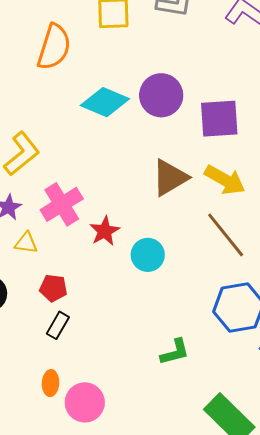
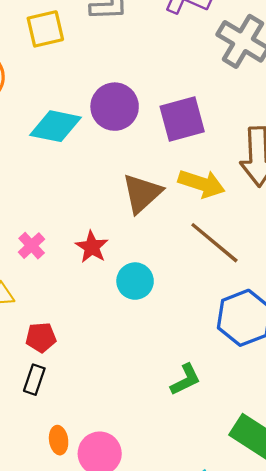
pink cross: (62, 204) -> (32, 246), size x0.6
red star: (105, 231) -> (92, 247), moved
black rectangle: (58, 325) -> (34, 380), moved

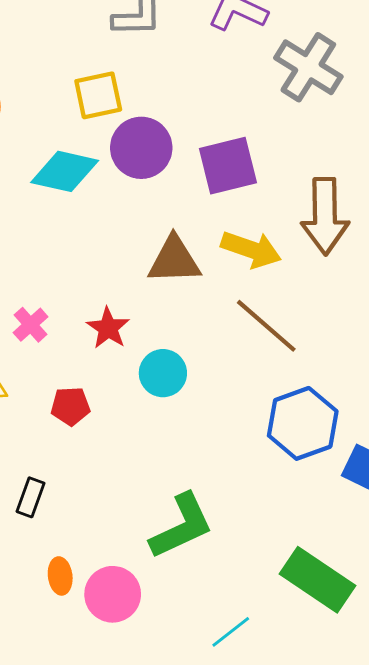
yellow square: (45, 29) -> (98, 95), moved
brown triangle: (142, 193) -> (174, 260), turned 39
red pentagon: (41, 337) -> (71, 406), moved
green L-shape: (185, 380) -> (182, 526), moved, size x1.6

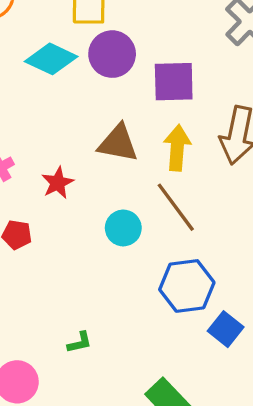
yellow arrow: (251, 249) -> (177, 148), turned -117
cyan circle: (163, 373) -> (123, 228), moved
green L-shape: (182, 526) -> (80, 342), size x0.5

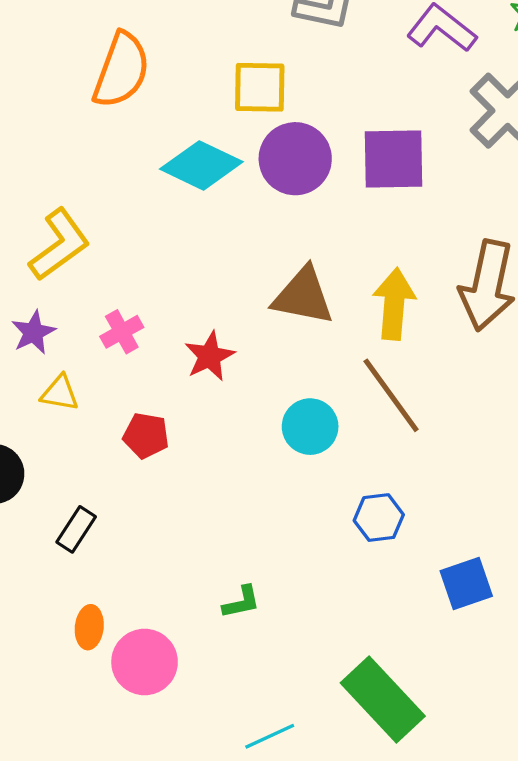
purple square: (174, 82) -> (393, 159), moved
blue hexagon: (187, 286) -> (379, 518), moved, size x0.6
blue square: (226, 329) -> (466, 584), turned 32

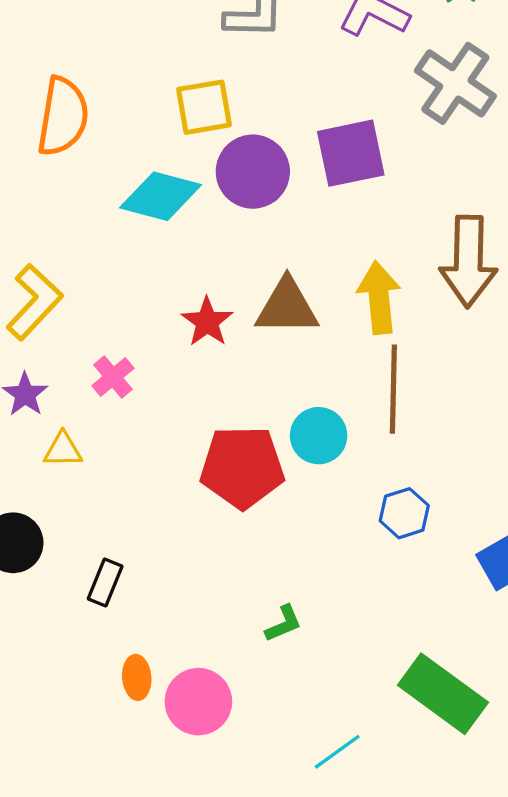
red star: (210, 356) -> (207, 322), moved
brown line: (391, 395) -> (393, 389), turned 48
red pentagon: (146, 436) -> (242, 467), moved, size x1.8

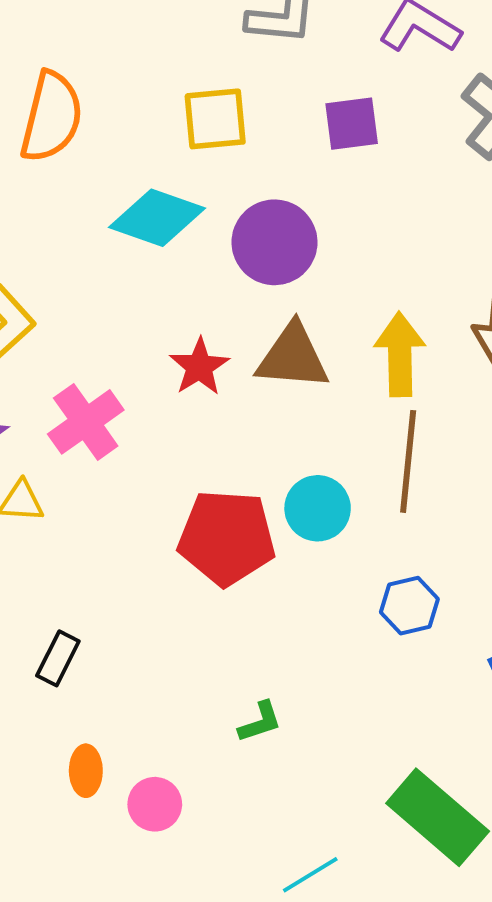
purple square: (351, 153) -> (352, 124), moved, size x0.7
purple circle: (253, 172) -> (275, 242), moved
pink cross: (113, 377) -> (86, 422), size x1.5
pink circle: (198, 702) -> (155, 804), size x0.7

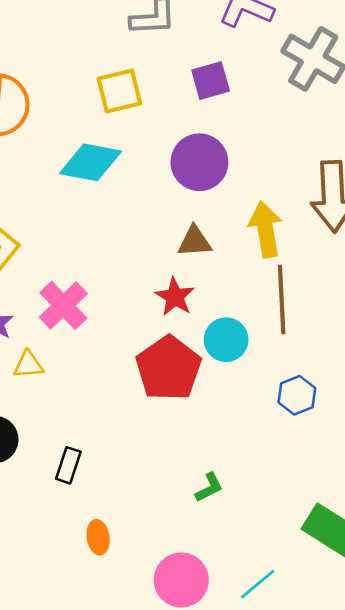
purple circle: (275, 242) -> (199, 162), moved
brown triangle: (293, 357) -> (195, 241), size x0.7
red star: (199, 367) -> (175, 297), moved
red pentagon: (227, 538) -> (169, 368), turned -30
pink circle: (155, 804) -> (181, 580), moved, size x1.5

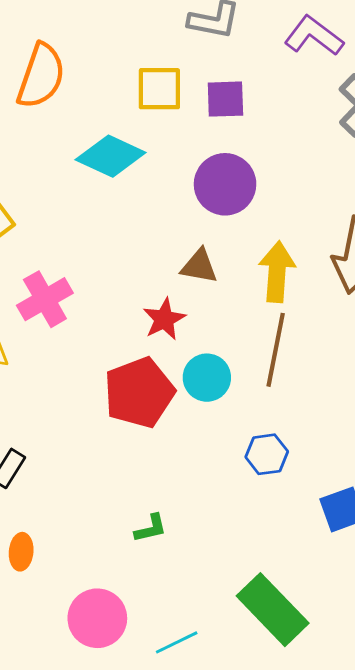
purple square: (211, 81) -> (225, 99), moved

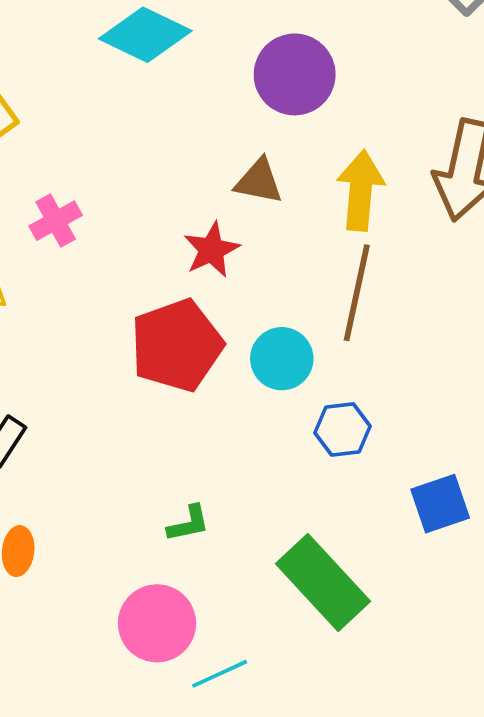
pink cross: (45, 299) -> (56, 221), size x0.7
cyan circle: (207, 378) -> (282, 359), moved
green rectangle: (273, 610) -> (323, 583), moved
pink circle: (97, 618) -> (157, 623), moved

